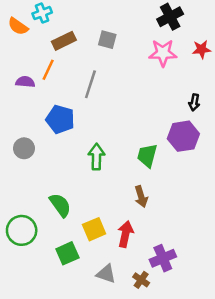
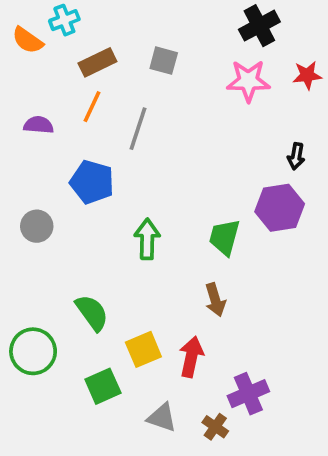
orange line: (48, 70) -> (92, 107), moved

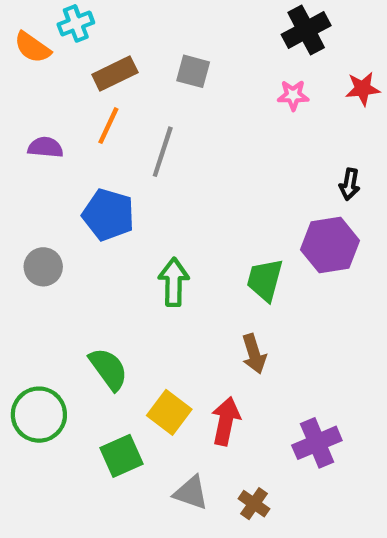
pink star: (248, 81) -> (293, 95), size x0.6
yellow square: (143, 349) -> (169, 412), turned -30
purple cross: (248, 394) -> (317, 443), moved

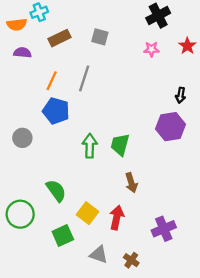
orange semicircle: (32, 47) -> (17, 25), turned -42
red star: (363, 89) -> (187, 46), turned -30
orange line: (108, 126) -> (52, 81), moved
purple semicircle: (45, 147) -> (22, 53), moved
green trapezoid: (265, 280) -> (120, 145), moved

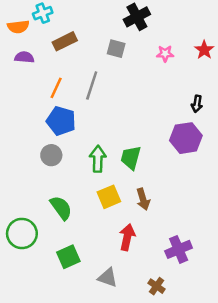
black cross: (158, 16) -> (137, 17), moved
gray square: (100, 37) -> (116, 49), moved
gray circle: (22, 138) -> (51, 155), moved
yellow square: (87, 213) -> (109, 197), moved, turned 30
brown cross: (131, 260) -> (157, 286), moved

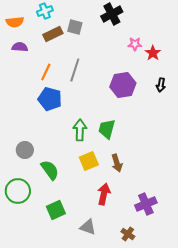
cyan cross: (43, 13) -> (45, 11), moved
gray square: (116, 49) -> (75, 27), moved
red star: (204, 50) -> (153, 53), moved
purple hexagon: (186, 138) -> (123, 85), moved
gray circle: (51, 155) -> (25, 150), moved

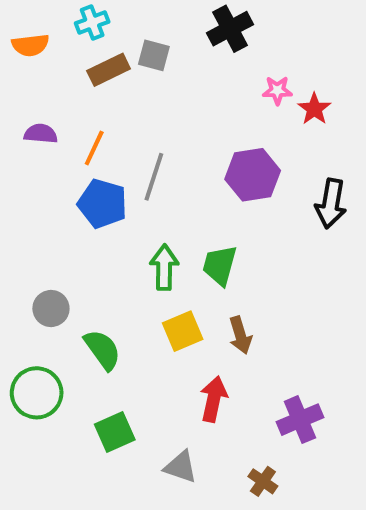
purple semicircle: (20, 47) -> (41, 134), moved
gray line: (75, 70) -> (154, 177), moved
black arrow: (161, 85) -> (331, 204), moved, size x1.6

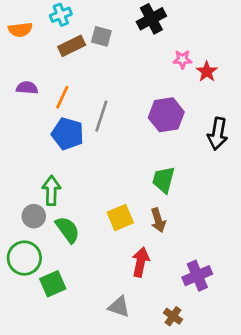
green trapezoid: (220, 265) -> (164, 180), moved
green arrow: (164, 267) -> (51, 190), moved
gray circle: (51, 308) -> (34, 216), moved
green square: (115, 432) -> (53, 284), moved

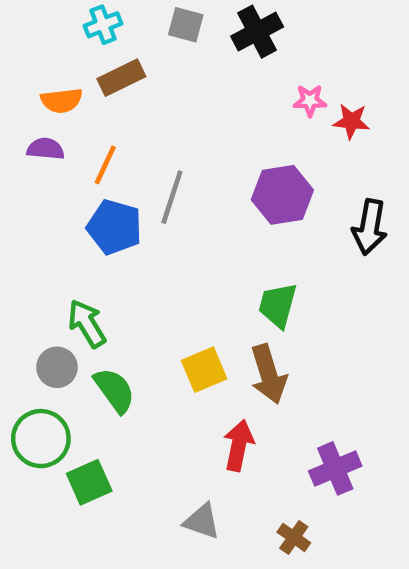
orange semicircle: (20, 30) -> (62, 101), moved
gray square: (101, 36) -> (186, 25), moved
red star: (207, 72) -> (351, 121), turned -30
green arrow: (51, 190) -> (87, 324), turned -32
brown arrow: (158, 220) -> (269, 374), size x1.4

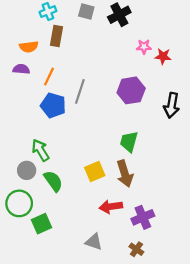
brown rectangle: (121, 78) -> (56, 36), turned -54
red arrow: (239, 445) -> (111, 207), turned -110
purple cross: (335, 468) -> (143, 217), moved

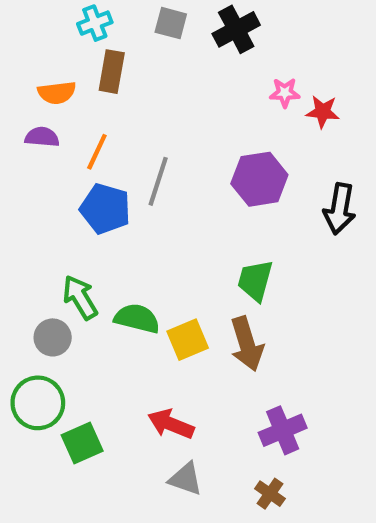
green semicircle: (53, 181) -> (137, 318), moved, turned -40
red arrow: (111, 207) -> (171, 424), moved, turned 30

